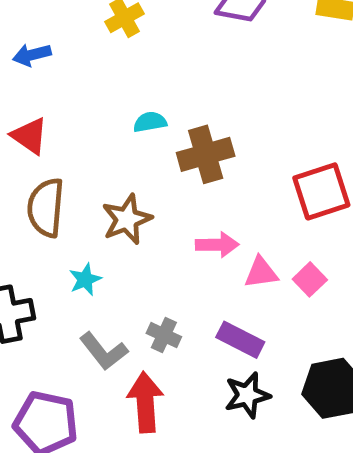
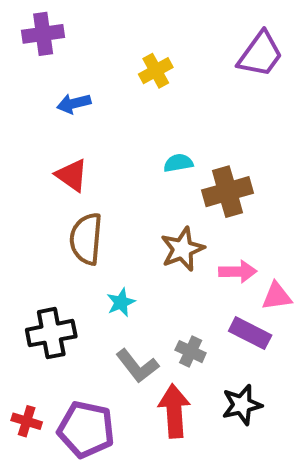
brown star: (127, 219) -> (182, 249), moved
purple rectangle: (240, 340) -> (250, 333), moved
black star: (247, 395) -> (242, 405), moved

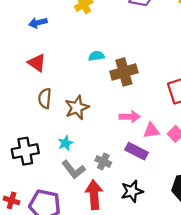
brown semicircle: (86, 239) -> (45, 98), size x0.7
brown star: (182, 249) -> (77, 108), moved
cyan star: (121, 302) -> (65, 143), moved

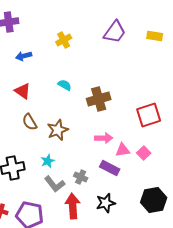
cyan semicircle: (96, 56) -> (65, 85), moved, turned 40
brown semicircle: (45, 98) -> (30, 122), turned -36

